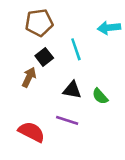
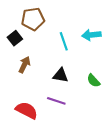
cyan arrow: (109, 28) -> (91, 35), moved
black square: (44, 57) -> (15, 38), moved
green semicircle: (100, 96) -> (94, 81), moved

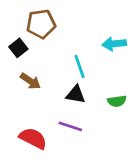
cyan line: (64, 41) -> (80, 66), moved
brown arrow: (24, 65) -> (30, 81), turned 98
green semicircle: (94, 81) -> (117, 101), turned -56

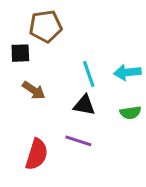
cyan arrow: (114, 44) -> (127, 72), moved
black square: (18, 48) -> (20, 53), turned 36
red semicircle: (33, 138) -> (37, 154), turned 80

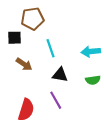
cyan line: (89, 74) -> (51, 48), moved
purple line: (78, 141) -> (56, 100), turned 42

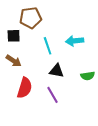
cyan arrow: (91, 51) -> (75, 41), moved
brown arrow: (24, 64) -> (14, 61), moved
red semicircle: (26, 110) -> (25, 88), moved

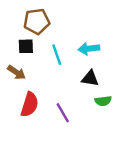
black square: (14, 36) -> (26, 46), moved
black triangle: (57, 71) -> (90, 78), moved
green semicircle: (88, 76) -> (103, 101), moved

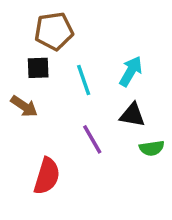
cyan arrow: (89, 49) -> (131, 71), turned 126
red semicircle: (30, 104) -> (47, 176), moved
purple line: (63, 113) -> (92, 139), moved

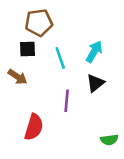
black triangle: (132, 115) -> (95, 83), turned -48
purple line: (92, 139) -> (67, 101), turned 35
green semicircle: (152, 148) -> (109, 140), moved

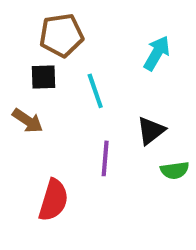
cyan arrow: (94, 52) -> (157, 53), moved
green semicircle: (109, 140) -> (175, 170), moved

